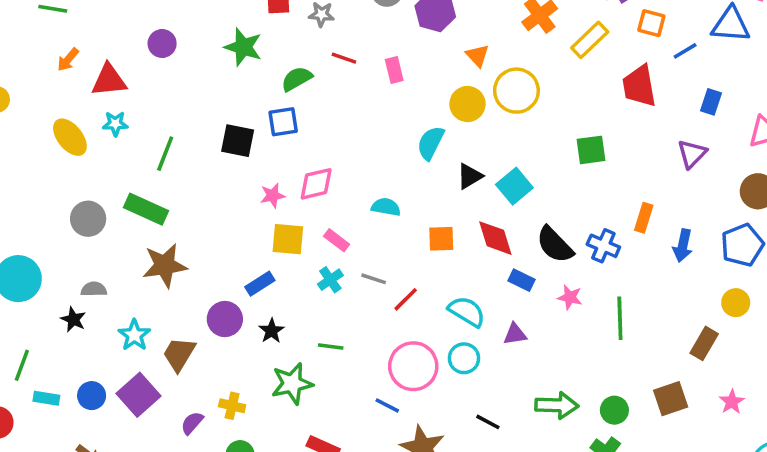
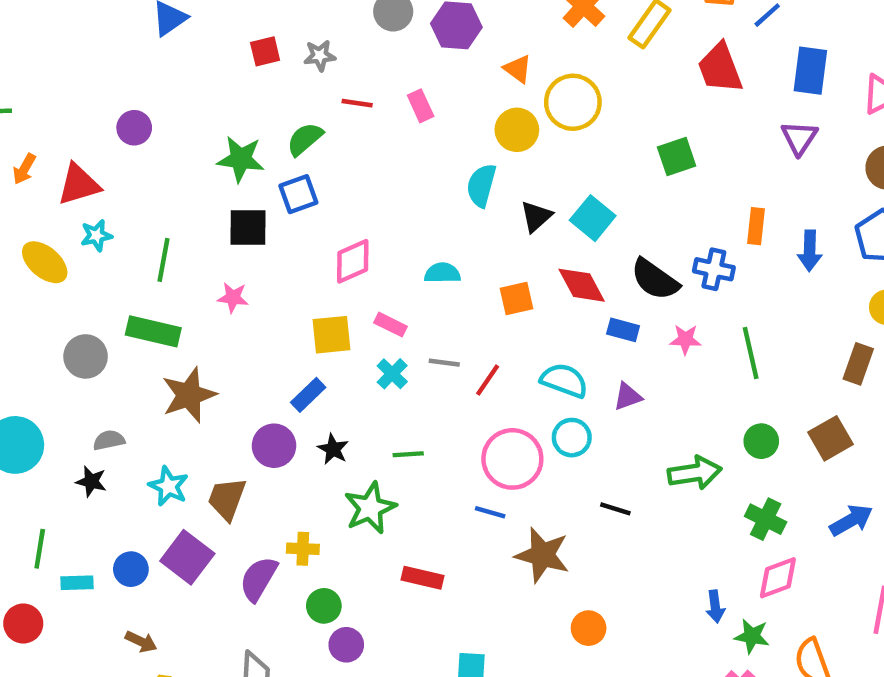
green star: (243, 47) -> (241, 159), moved
blue rectangle: (711, 102) -> (810, 71), size x1.5
pink star: (273, 196) -> (233, 298), moved, turned 30
green circle: (614, 410) -> (761, 441), moved
purple semicircle: (192, 423) -> (259, 579), size x1.5

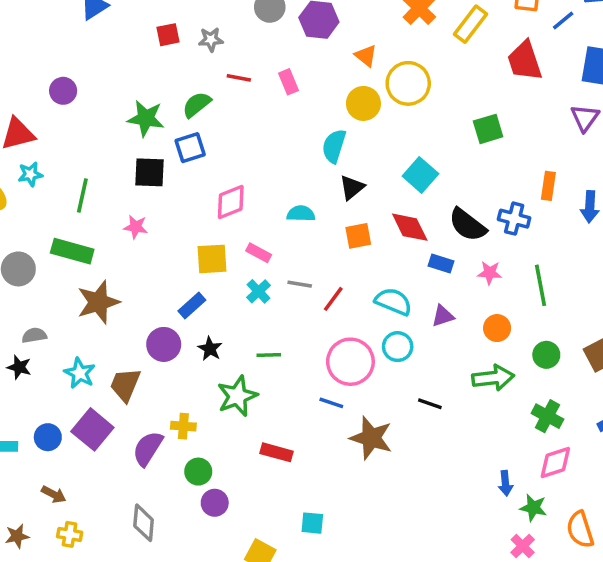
black triangle: (536, 216) -> (352, 188), moved
orange circle: (589, 628) -> (497, 328), moved

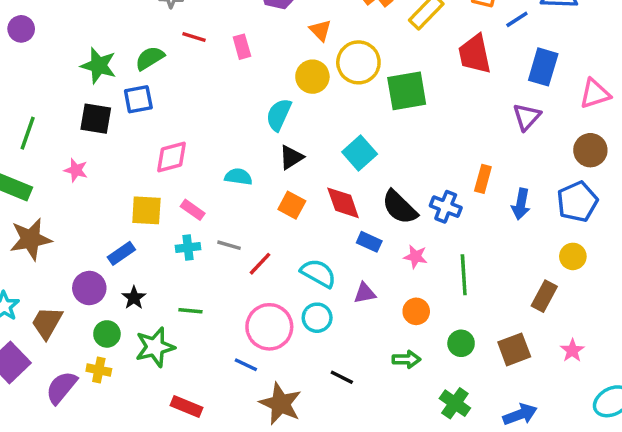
green square: (488, 129) -> (407, 91), moved, size x1.4
orange square: (358, 236) -> (292, 205), turned 32
cyan cross: (259, 291) -> (188, 247), turned 30
green arrow: (493, 378) -> (407, 359), size x0.7
green circle: (198, 472) -> (107, 334), moved

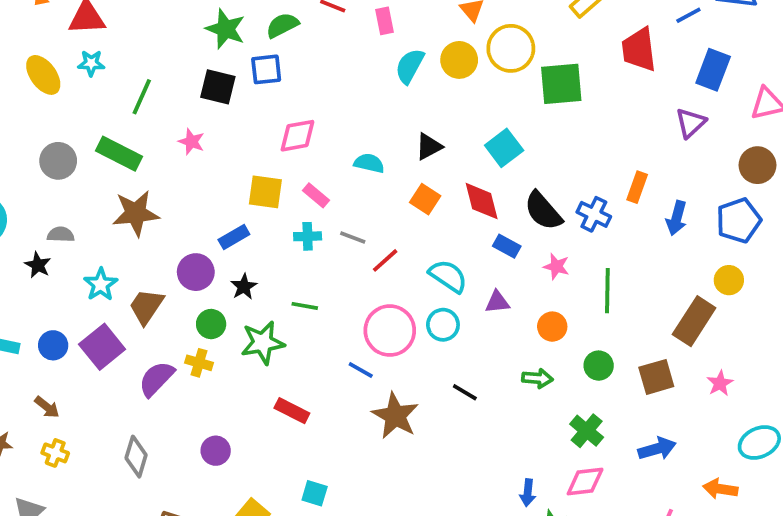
cyan semicircle: (279, 115) -> (410, 66), moved
brown rectangle: (544, 296) -> (694, 321), size x1.4

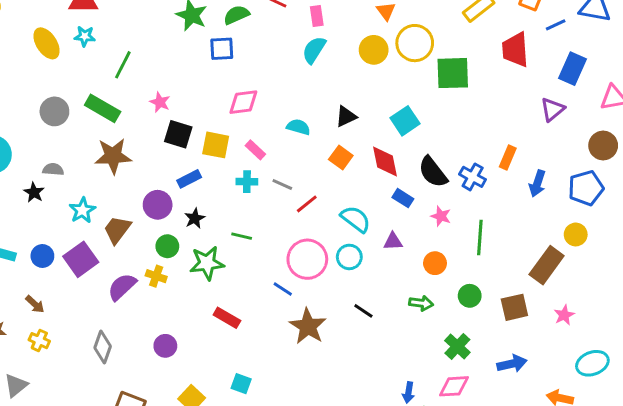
cyan semicircle: (410, 66) -> (314, 50), moved
black square: (218, 87) -> (178, 134), moved

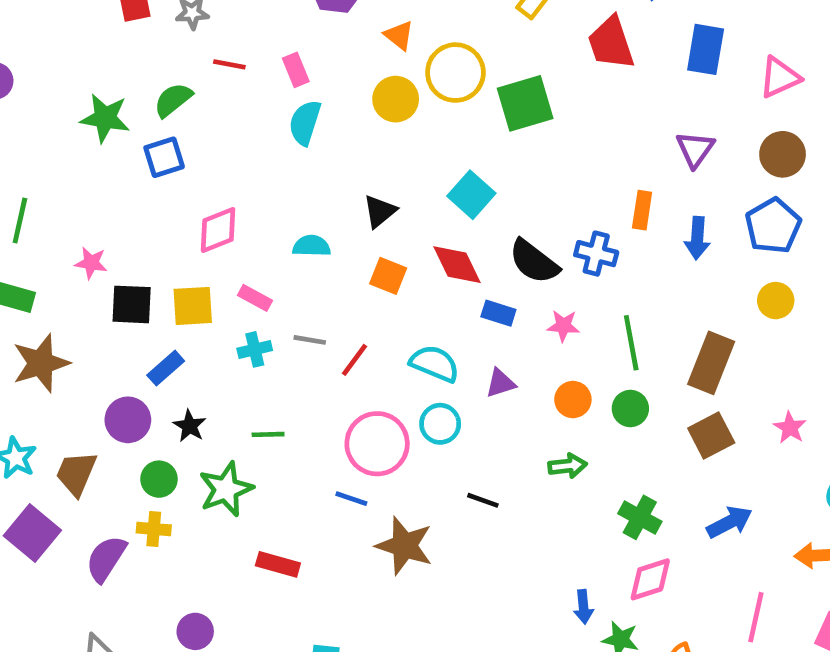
purple triangle: (553, 109) -> (695, 149), moved
brown rectangle: (547, 265) -> (711, 363), moved
green circle: (470, 296) -> (630, 408), moved

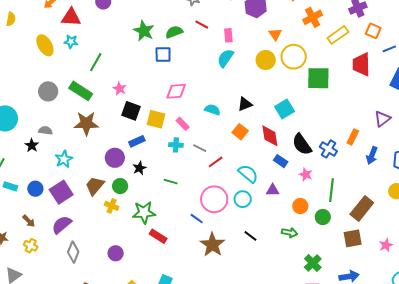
brown trapezoid: (76, 473) -> (95, 186), moved
green star: (226, 489) -> (144, 213), moved
purple semicircle: (106, 559) -> (62, 225), moved

